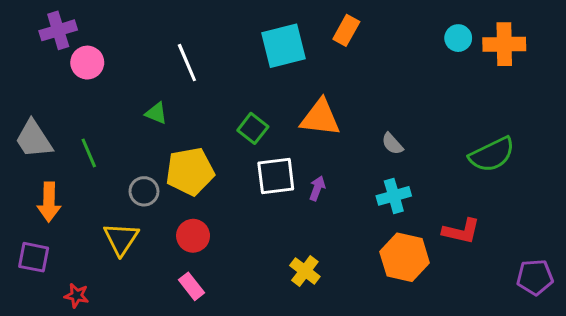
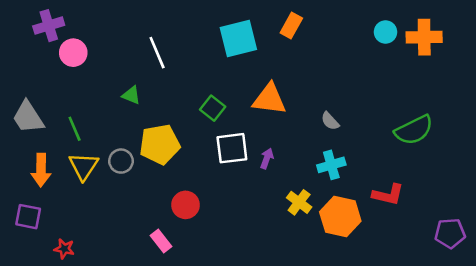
red circle: (193, 236) -> (185, 205), moved
yellow triangle: (121, 239) -> (84, 166), moved
yellow cross: (305, 271) -> (299, 202), moved

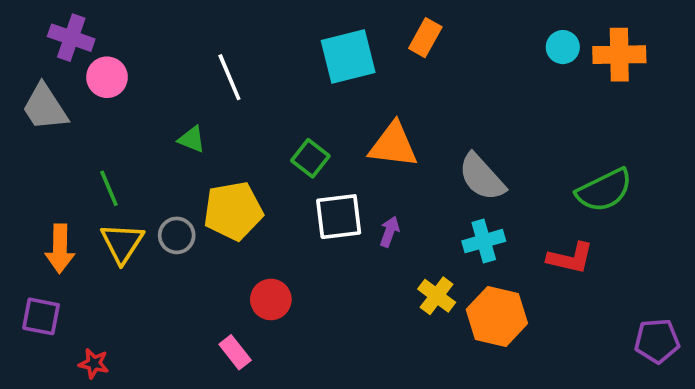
purple cross: (49, 26) -> (71, 38), turned 36
gray trapezoid: (28, 117) -> (45, 107), moved
gray semicircle: (330, 121) -> (482, 177), size x1.8
red L-shape: (388, 195) -> (570, 258), moved

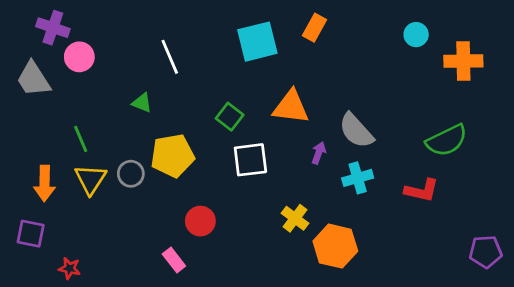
orange cross: (619, 55) -> (463, 61), moved
purple arrow: (390, 232) -> (319, 153), moved
yellow cross: (437, 296) -> (295, 218), moved
orange hexagon: (497, 316) -> (335, 246), moved

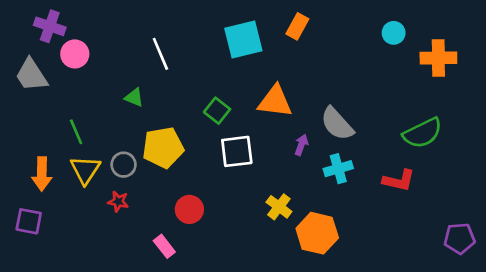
red star: (70, 268) -> (118, 202), moved

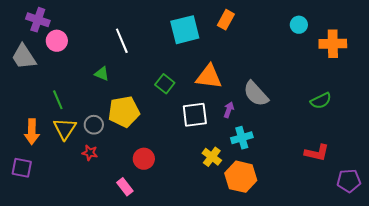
green semicircle: (423, 133) -> (321, 101), size x0.7
white square: (237, 151) -> (195, 115), moved
cyan cross: (338, 169) -> (242, 138), moved
red L-shape: (399, 180) -> (317, 153), moved

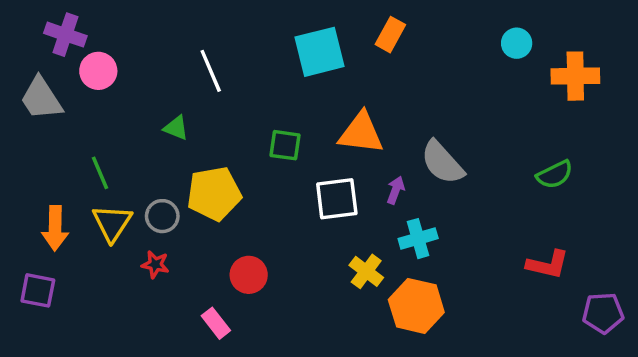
green square: (165, 84) -> (285, 145), turned -30

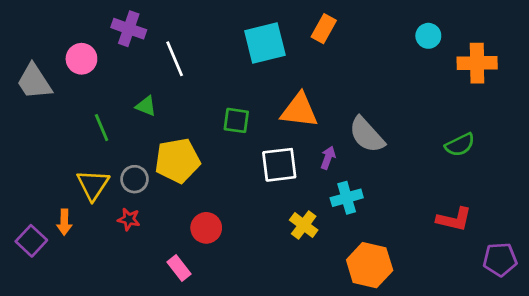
purple cross: (65, 35) -> (129, 29), moved
green line: (100, 173) -> (102, 128), moved
orange arrow: (55, 228) -> (64, 222), moved, size x0.7
purple square: (38, 290) -> (31, 241), turned 32
orange hexagon: (416, 306) -> (370, 265), moved

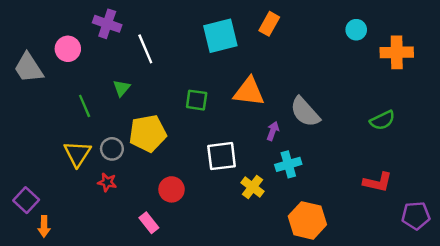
green triangle: (146, 106) -> (121, 88), turned 48
white square: (279, 165) -> (222, 156), moved
orange arrow: (64, 222) -> (44, 226), moved

